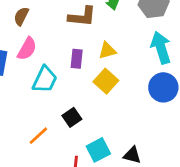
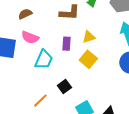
brown semicircle: (21, 16) -> (25, 14), turned 40
pink semicircle: (27, 49) -> (30, 37), turned 84

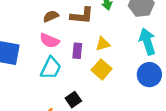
brown semicircle: (25, 14) -> (51, 16), moved
pink semicircle: (30, 37) -> (49, 41), moved

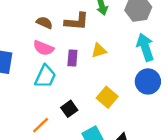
brown semicircle: (51, 16) -> (44, 23), turned 49
yellow square: (102, 69) -> (107, 97), moved

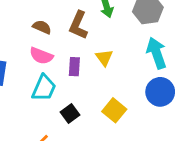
brown L-shape: (77, 21) -> (78, 25), turned 110
yellow triangle: (99, 50) -> (104, 58), turned -49
black square: (69, 109) -> (70, 114), moved

